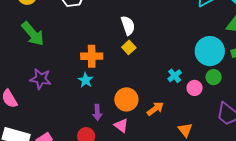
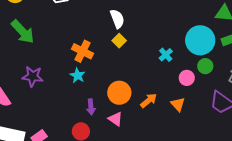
orange cross: (92, 56) -> (83, 51), turned 30
cyan cross: (175, 76) -> (166, 55), moved
orange triangle: (185, 130) -> (178, 104), moved

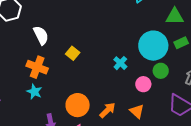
white semicircle: (117, 19) -> (41, 35), moved

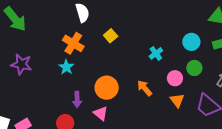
cyan circle: (153, 46) -> (191, 42), size x0.6
orange arrow: (107, 110) -> (145, 88), moved, turned -96
orange triangle: (137, 111) -> (177, 100), moved

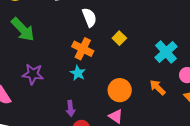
cyan cross: (156, 53) -> (166, 52), size x1.6
purple arrow: (77, 99) -> (70, 108), moved

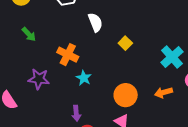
green arrow: (23, 29) -> (29, 34), size x0.6
orange cross: (83, 49) -> (68, 55), moved
orange arrow: (158, 87) -> (163, 92), turned -60

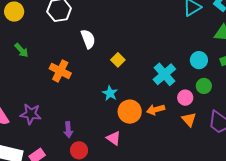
cyan star: (84, 78) -> (110, 93), moved
purple star: (39, 79) -> (31, 114), moved
orange circle: (126, 95) -> (130, 112), moved

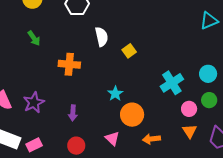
yellow square: (118, 60) -> (129, 51), moved
orange cross: (60, 71) -> (69, 64), turned -30
orange arrow: (156, 110) -> (151, 139), moved
purple star: (31, 114) -> (34, 103), turned 30
purple arrow: (68, 130) -> (73, 113), moved

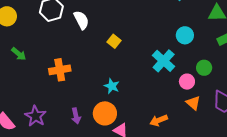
white semicircle: (102, 37) -> (81, 20), moved
cyan circle: (208, 74) -> (185, 35), moved
orange circle: (132, 115) -> (105, 113), moved

